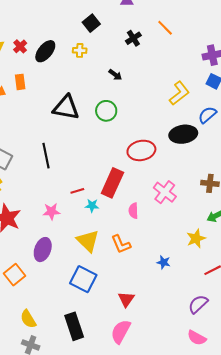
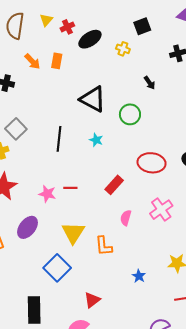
red rectangle: (112, 183) -> (114, 185), size x0.7
red line: (77, 191) -> (70, 188), moved
cyan star: (92, 206) -> (96, 140), moved

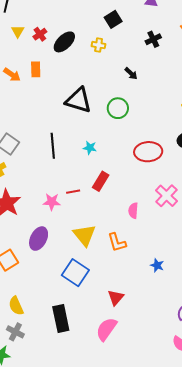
cyan star: (96, 140) -> (90, 148), moved
red rectangle: (114, 185) -> (101, 181), moved

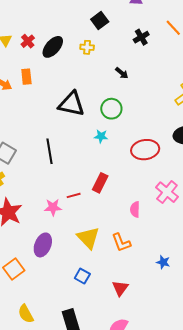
cyan star: (90, 148) -> (101, 136), moved
blue square: (75, 273) -> (82, 276), size x0.6
red triangle: (116, 298) -> (120, 288), moved

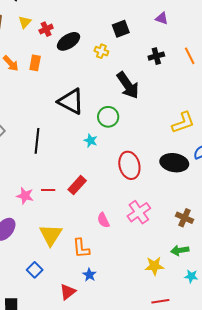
black arrow: (122, 73) -> (128, 85), size x2.0
red ellipse: (145, 150) -> (129, 165), turned 68
pink semicircle: (135, 209) -> (103, 220), turned -42
blue star: (163, 262) -> (89, 275), moved

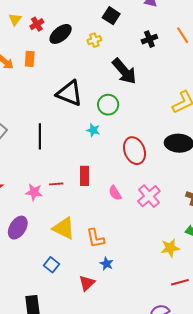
black square: (121, 29) -> (111, 16), turned -30
yellow cross: (101, 51) -> (94, 40), turned -32
red rectangle: (77, 185) -> (85, 176), turned -36
pink semicircle: (103, 220) -> (115, 193), moved
yellow triangle: (51, 235) -> (64, 228), turned -30

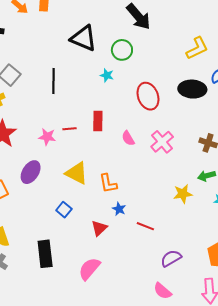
red line: (180, 282) -> (145, 226), moved, turned 36

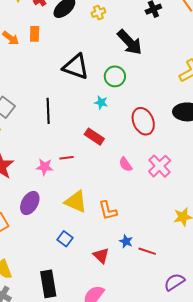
red rectangle: (98, 121) -> (94, 137), moved, turned -54
blue star: (119, 209) -> (126, 241), moved
red triangle: (99, 228) -> (101, 256), turned -30

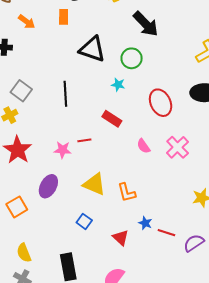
orange rectangle: (35, 34) -> (64, 17), moved
purple semicircle: (174, 282) -> (194, 243), moved

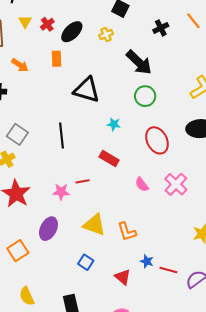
green circle: (132, 58) -> (145, 96), moved

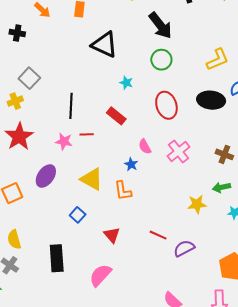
black line: (61, 136) -> (71, 106), moved
blue star: (147, 261) -> (131, 164), moved

